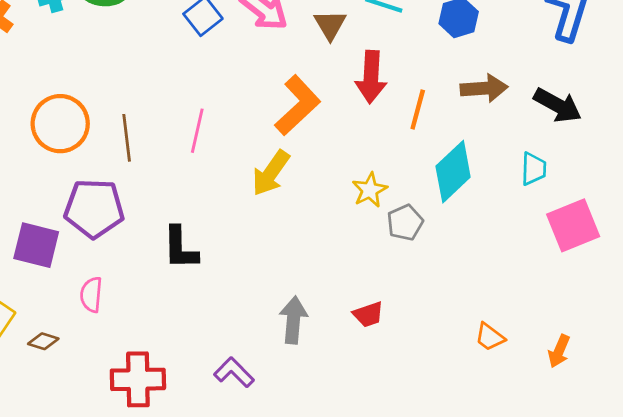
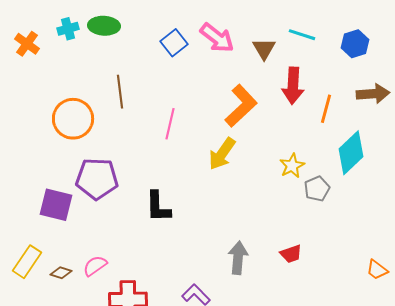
brown line: (127, 138) -> (120, 92), moved
pink semicircle: (91, 295) -> (95, 266), moved, turned 50

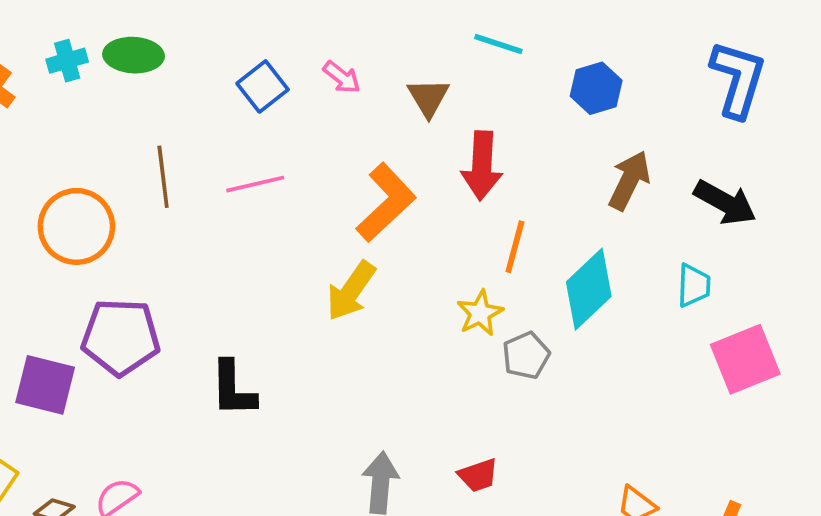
cyan line: (302, 35) -> (498, 44), moved
pink arrow: (217, 38) -> (342, 77), size x0.6
brown arrow: (373, 94) -> (629, 180), turned -60
orange line: (326, 109) -> (515, 247), moved
pink line: (170, 124) -> (255, 184), moved, turned 64

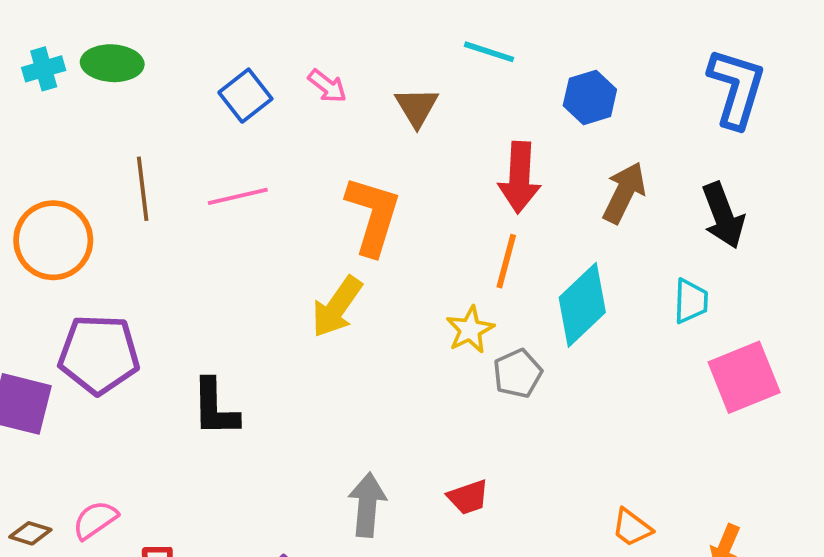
red arrow: (482, 166) -> (519, 177), moved
orange L-shape: (386, 203) -> (373, 215), turned -30
black arrow: (725, 203) -> (723, 215), turned 40

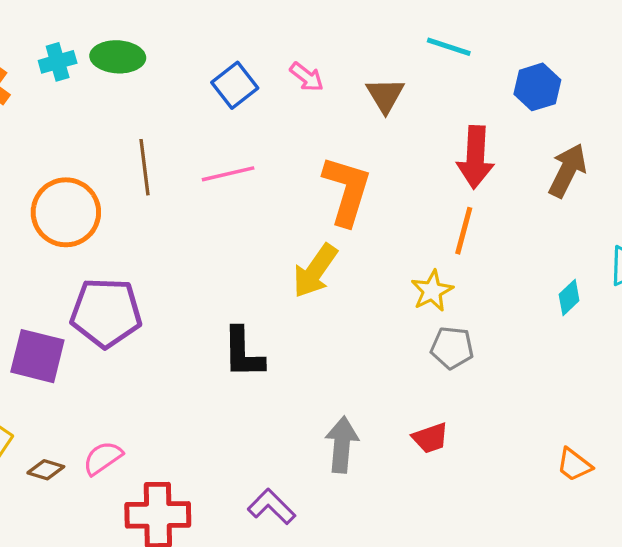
cyan diamond: (582, 305) -> (569, 298), moved, size x0.5
gray pentagon: (518, 373) -> (452, 348), moved, turned 30
black L-shape: (215, 408) -> (243, 353), moved

